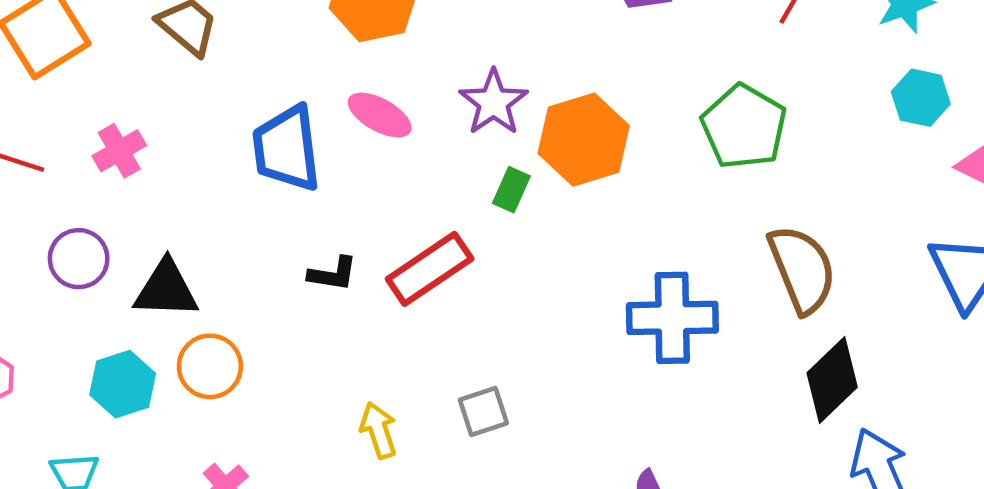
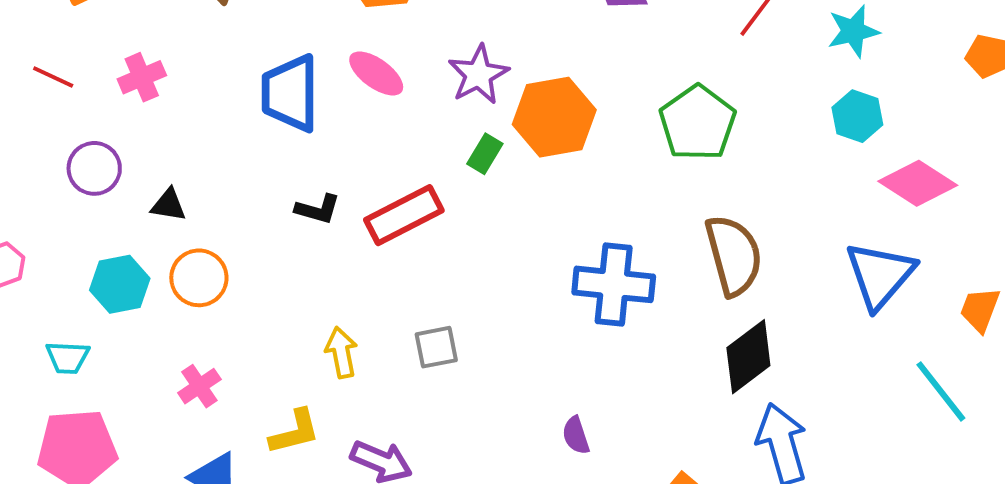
black triangle: (166, 289) -> (168, 205), size x0.6

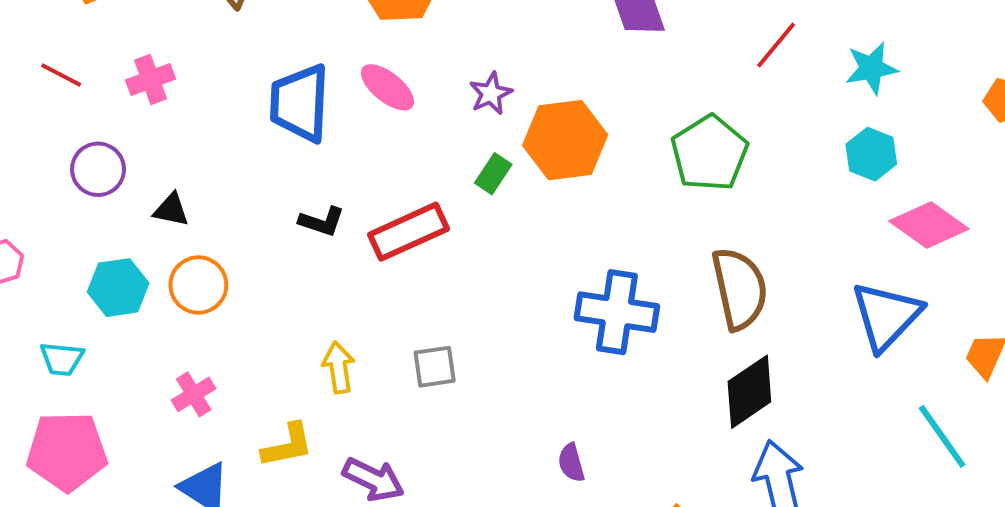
purple star: (478, 75) -> (491, 93), size x0.7

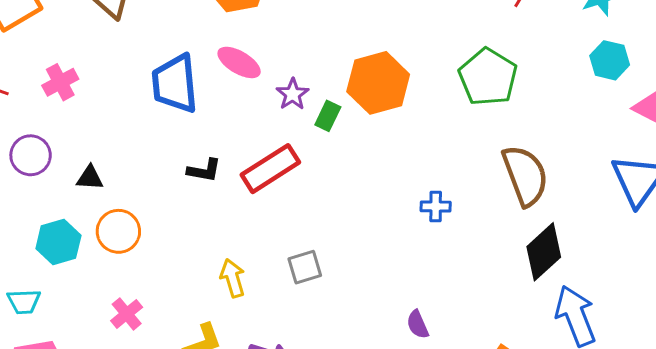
purple star: (491, 93) -> (293, 94), moved
blue cross: (617, 312) -> (436, 206), size x0.5

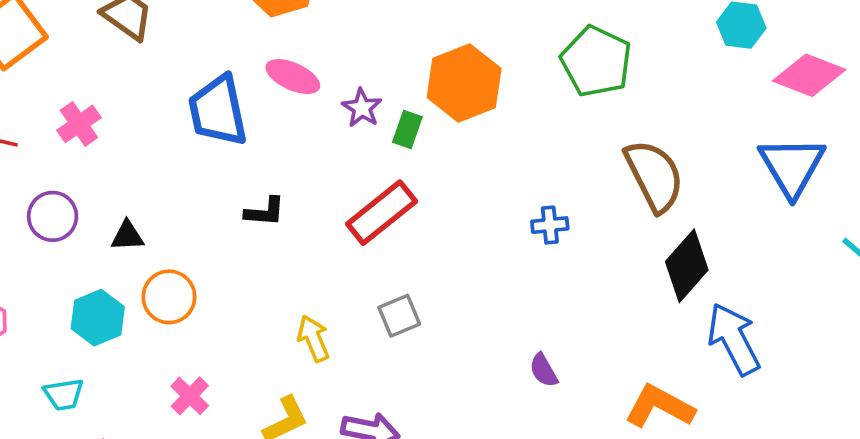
red rectangle: (270, 169) -> (382, 213), moved

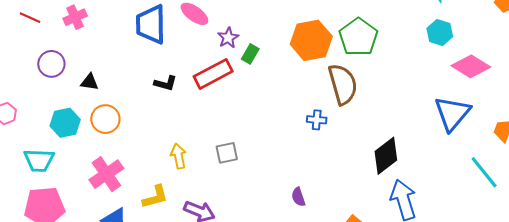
orange hexagon: (464, 83) -> (311, 40), moved
brown semicircle: (654, 176) -> (343, 84), moved
red rectangle: (382, 213) -> (213, 74), moved
cyan trapezoid: (64, 394) -> (39, 160), size x1.4
pink cross: (190, 396) -> (106, 174), size x1.6

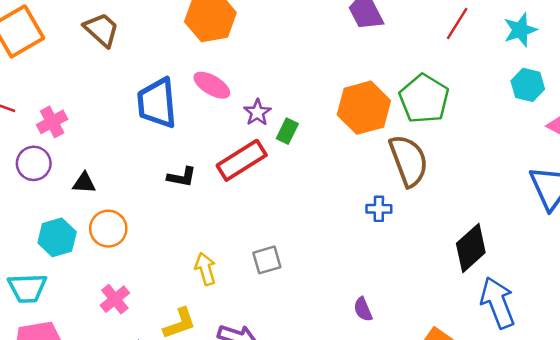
pink cross: (75, 17) -> (52, 122), moved
pink cross: (106, 174) -> (115, 299), size x0.7

